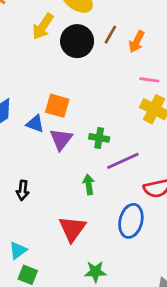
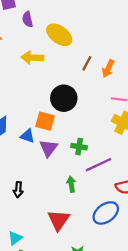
yellow arrow: (43, 26) -> (32, 58), turned 60
black circle: (77, 41) -> (64, 98), moved
blue ellipse: (131, 221) -> (106, 213), turned 40

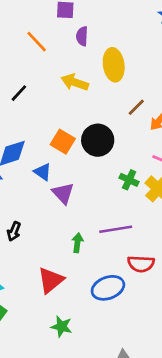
yellow ellipse: (59, 35) -> (114, 65), turned 30
orange square: (45, 121) -> (63, 142), moved
green cross: (79, 147) -> (129, 180), moved
purple triangle: (48, 148) -> (63, 193), turned -36

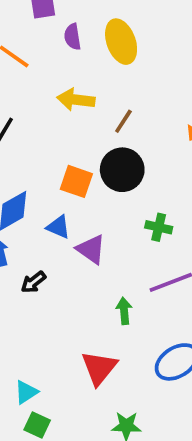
yellow ellipse: (114, 65) -> (121, 42), moved
brown line: (136, 107) -> (123, 121), moved
green cross: (129, 180) -> (159, 227), moved
black arrow: (14, 231) -> (33, 282), moved, turned 42

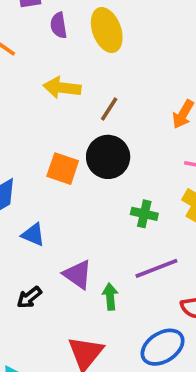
blue triangle: (58, 227) -> (33, 235), moved
purple triangle: (91, 249) -> (78, 274), moved
black arrow: (33, 282) -> (29, 297), moved

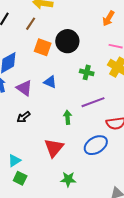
brown line: (109, 109) -> (31, 24), moved
blue triangle: (33, 235) -> (50, 82), moved
purple triangle: (78, 274) -> (24, 88), moved

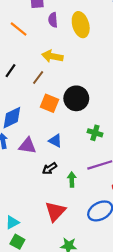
purple triangle: (24, 88) -> (27, 146), turned -30
black arrow: (24, 117) -> (50, 168), moved

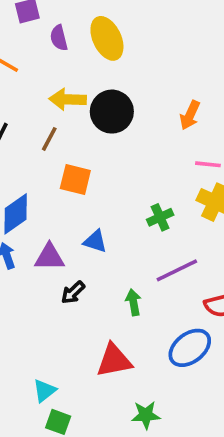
black circle: (76, 98) -> (112, 112), moved
green cross: (95, 133) -> (160, 217), turned -32
black arrow: (50, 168) -> (73, 292), moved
red triangle: (55, 211) -> (114, 360), turned 45

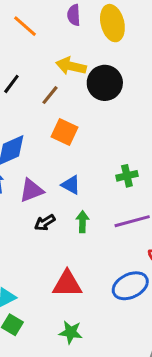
purple triangle: (49, 257) -> (31, 190), turned -32
green arrow: (133, 302) -> (82, 222), moved
green star: (146, 415) -> (71, 332), moved

